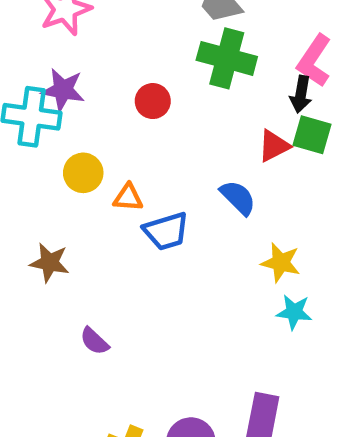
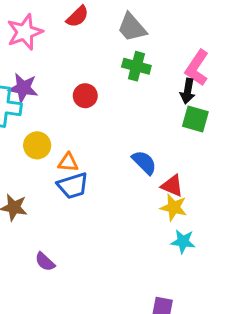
green cross: (227, 58) -> (136, 66), size x0.7
red triangle: (274, 146) -> (172, 186), moved, turned 50
blue trapezoid: (166, 231) -> (73, 186), moved

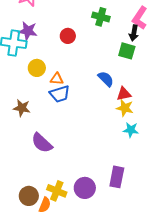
green square: (195, 119) -> (127, 51), moved
red triangle: (172, 186) -> (124, 94), turned -35
purple semicircle: (45, 262) -> (42, 143), size x1.6

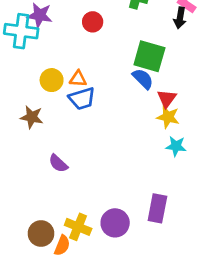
green square: (127, 51) -> (149, 56), moved, size x1.4
yellow circle: (37, 68) -> (52, 80), moved
red triangle: (124, 94) -> (167, 99), turned -42
purple semicircle: (42, 143) -> (58, 163), size x0.7

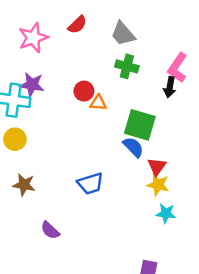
orange triangle: (78, 79) -> (98, 103), moved
yellow circle: (52, 80) -> (15, 139), moved
blue trapezoid: (82, 99) -> (90, 183), moved

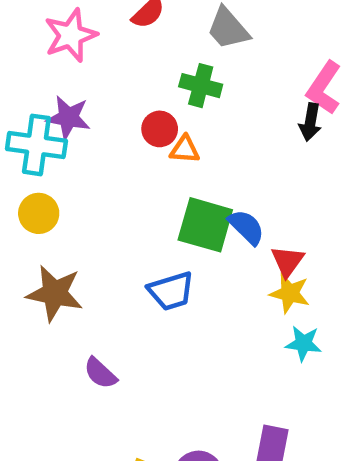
green cross: (127, 66) -> (201, 86), moved
green square: (140, 125) -> (205, 225), moved
brown star: (24, 185) -> (55, 293), size x1.4

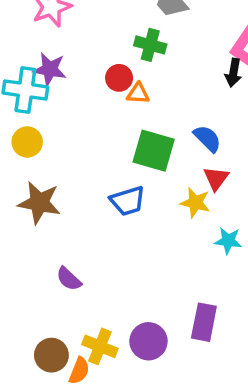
blue semicircle: (246, 227) -> (207, 139), moved
yellow star: (290, 293) -> (195, 203), moved
purple semicircle: (100, 373) -> (69, 279), moved

